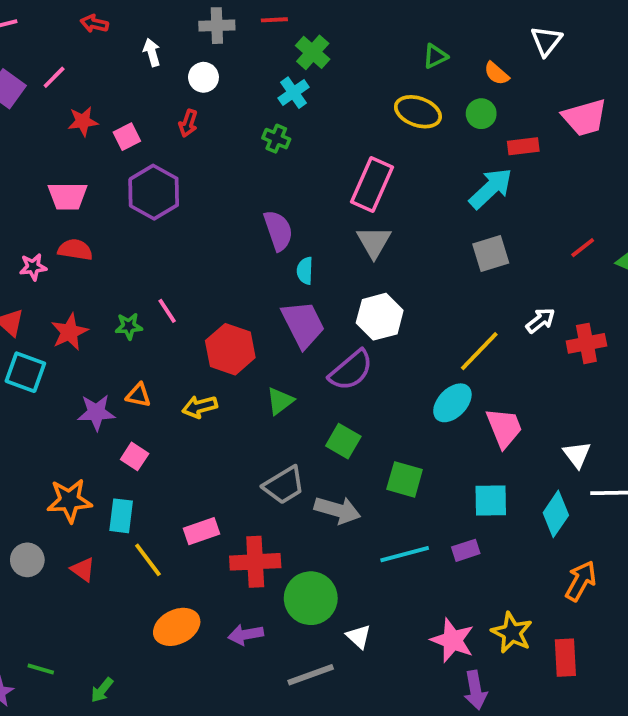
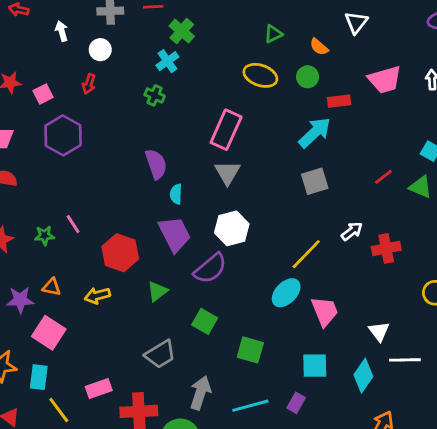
pink square: (135, 456) -> (49, 333), size x1.6
gray arrow: (338, 510) -> (200, 393), moved, turned -88
purple rectangle: (466, 550) -> (296, 403), turned -42

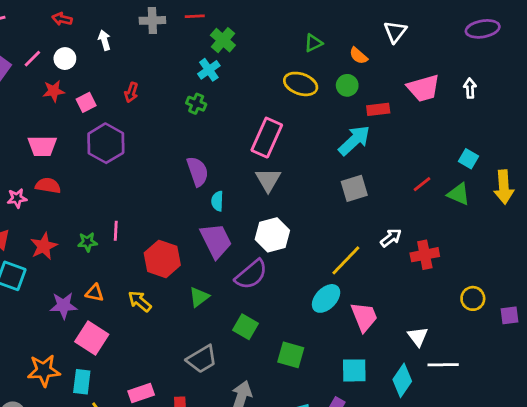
white circle: (100, 50) -> (65, 59), moved
pink line: (73, 224) -> (116, 231), turned 36
yellow arrow: (97, 296) -> (140, 301), turned 55

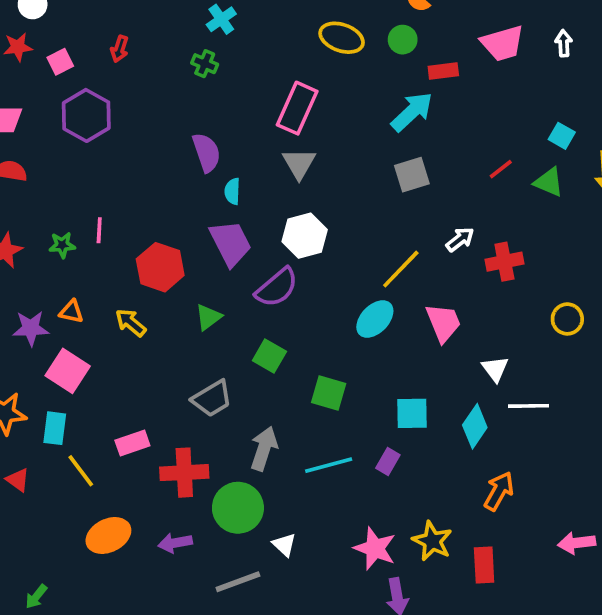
pink trapezoid: (364, 317) -> (443, 323), moved

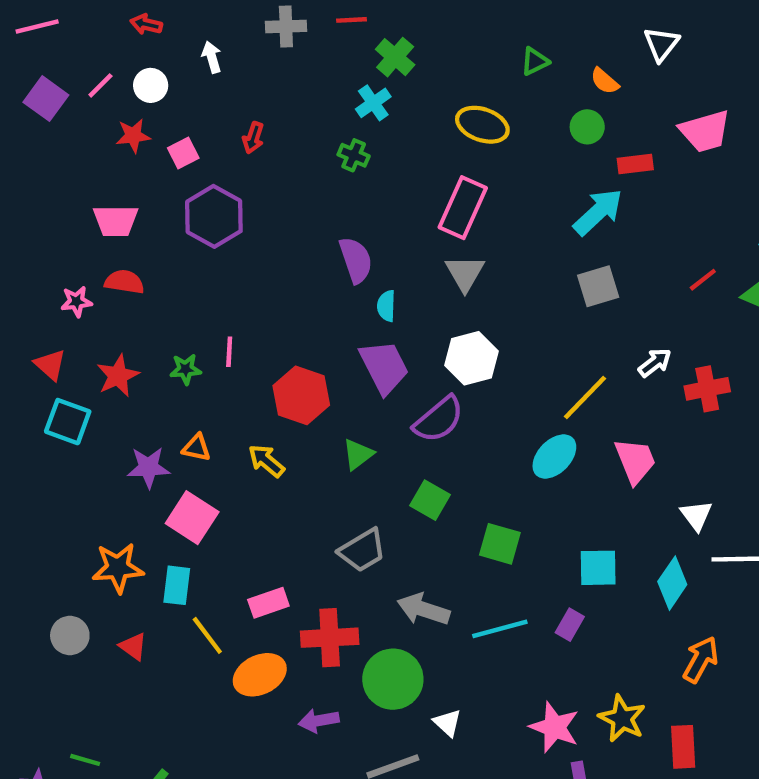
yellow ellipse: (342, 38) -> (482, 125), moved
gray arrow: (264, 449) -> (423, 609), turned -90
orange ellipse: (108, 535) -> (260, 675), moved

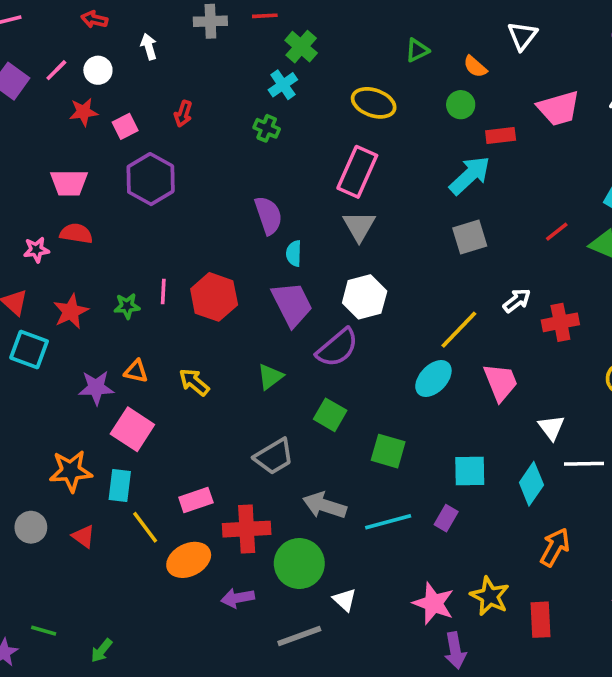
red hexagon: (301, 395) -> (214, 297), moved

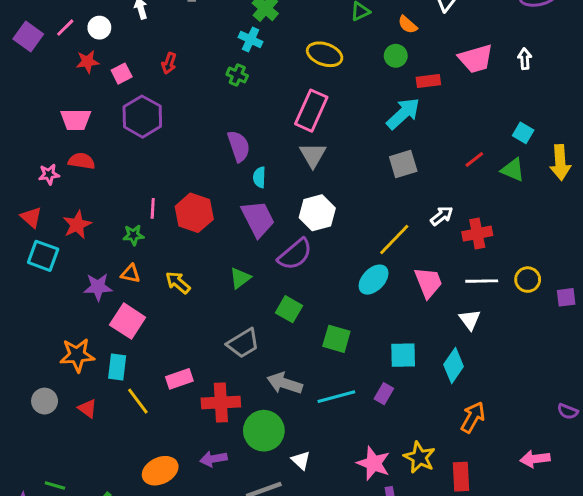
cyan cross: (283, 85) -> (251, 39), turned -30
green star: (127, 306) -> (133, 235), moved
white line: (584, 464) -> (482, 281), moved
orange ellipse: (189, 560) -> (160, 471), moved

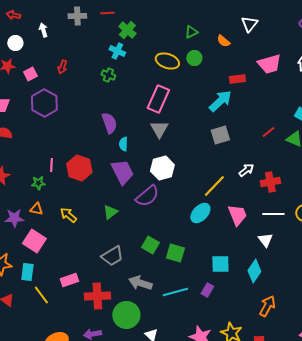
green circle: (396, 56) -> (194, 58), moved
green square: (289, 309) -> (150, 245), moved

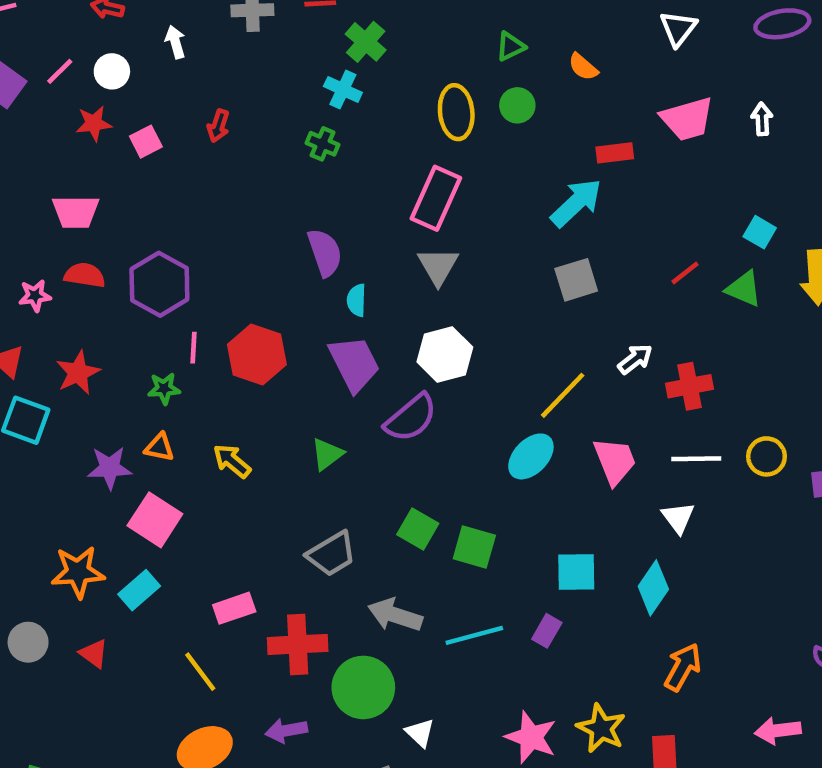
white triangle: (249, 24) -> (678, 28), moved
yellow ellipse: (167, 61) -> (456, 112), turned 65
purple hexagon: (44, 103) -> (159, 284), moved
cyan rectangle: (27, 272) -> (139, 590), turned 42
yellow line: (41, 295) -> (200, 672), moved

